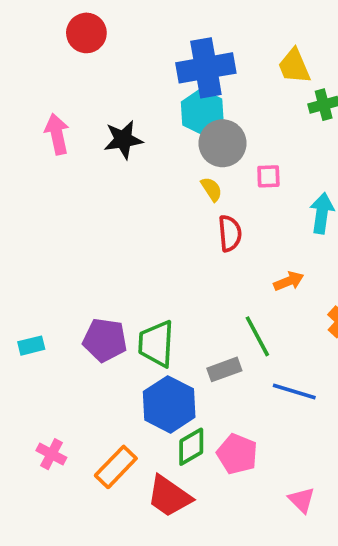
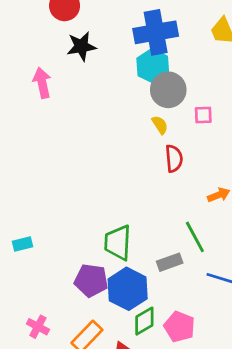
black star: (123, 140) -> (81, 46), moved
purple pentagon: (105, 340) -> (91, 280), moved

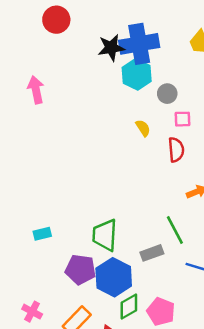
black star: (81, 46) -> (111, 48), moved
gray circle: (168, 90) -> (167, 94), moved, size x0.6
red semicircle: (174, 158) -> (176, 150), moved
cyan rectangle: (22, 244) -> (42, 234), moved

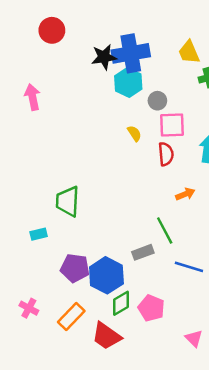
pink square: (183, 119) -> (172, 125), size x1.6
green trapezoid: (105, 235) -> (68, 201), moved

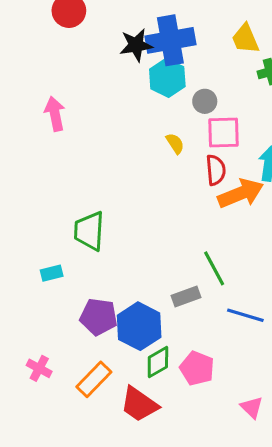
pink arrow: (32, 97) -> (55, 114), moved
orange arrow: (185, 194) -> (241, 193), moved, size x1.8

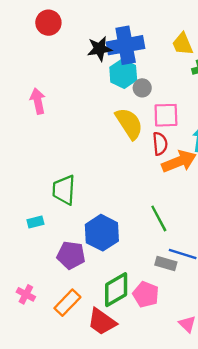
gray circle: (205, 101) -> (142, 88), moved
yellow semicircle: (175, 143) -> (129, 123), size x2.0
gray rectangle: (186, 297) -> (166, 264), moved, turned 36
blue hexagon: (139, 326) -> (102, 233), moved
green diamond: (158, 362) -> (116, 290), size x1.4

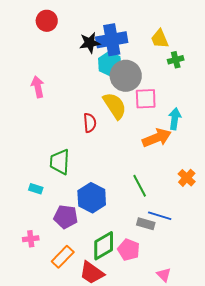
gray circle: (142, 88) -> (126, 76), size x2.0
red semicircle: (160, 144) -> (90, 123), moved
cyan rectangle: (35, 222) -> (36, 189), turned 32
pink cross: (26, 294) -> (31, 239), moved, turned -35

